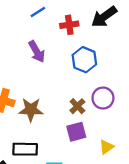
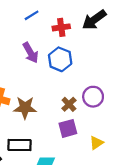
blue hexagon: (84, 60) -> (60, 59), moved

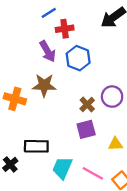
red cross: (61, 27) -> (65, 29), moved
brown star: (25, 108) -> (44, 85), moved
yellow triangle: (96, 143) -> (115, 144), turned 32

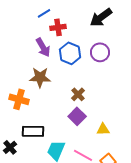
purple circle: (112, 97) -> (100, 52), moved
orange cross: (15, 99) -> (19, 99), moved
purple square: (86, 129) -> (77, 116), turned -30

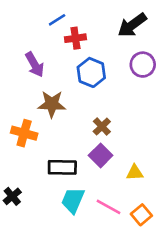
purple arrow: (43, 47) -> (35, 65), moved
purple circle: (100, 52) -> (143, 65), moved
black rectangle: (33, 131) -> (62, 167), moved

